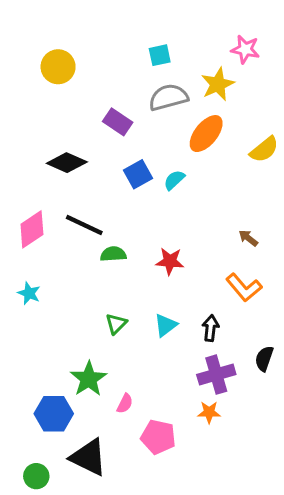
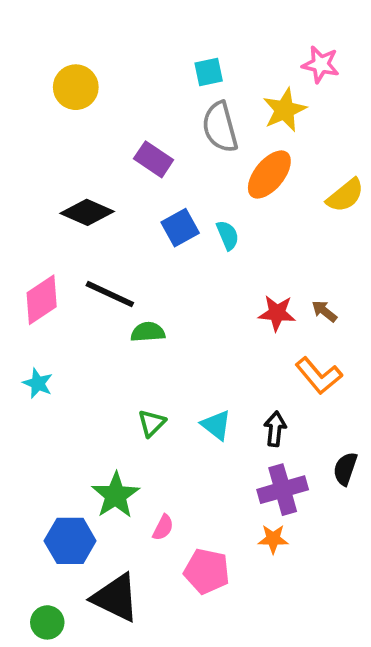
gray semicircle: (168, 97) -> (220, 127), turned -90
cyan semicircle: (174, 180) -> (228, 235), turned 110
red star: (170, 261) -> (277, 313), moved
cyan triangle: (165, 325) -> (216, 425), turned -45

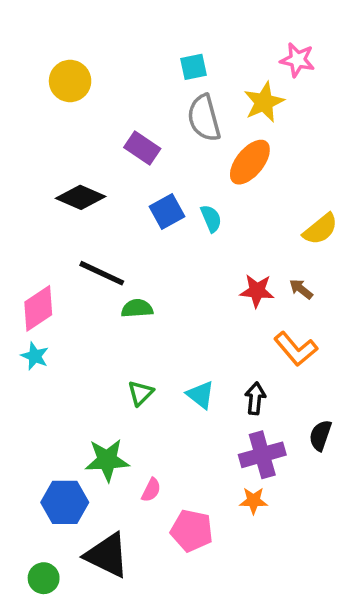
yellow semicircle: (345, 195) -> (320, 229), moved
pink diamond: (42, 300) -> (38, 308), moved
green star: (116, 495) -> (107, 460), turned 30

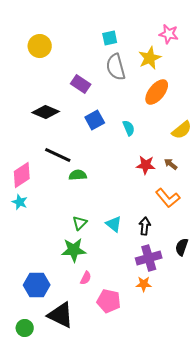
orange ellipse: (250, 162) -> (157, 92), moved
cyan semicircle: (211, 219) -> (129, 128), moved
green star: (107, 460) -> (74, 250), moved

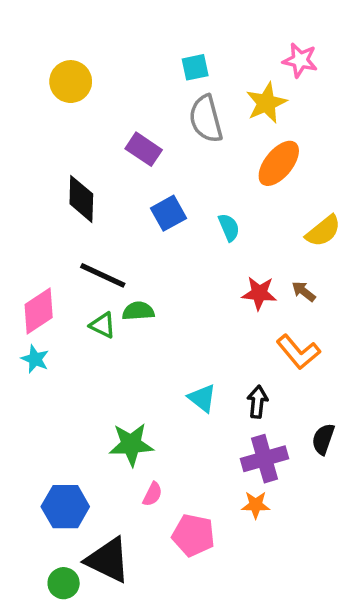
black diamond: (46, 112) -> (81, 199), turned 68
green triangle: (80, 223) -> (103, 325), moved, turned -49
green circle: (25, 328) -> (64, 583), moved

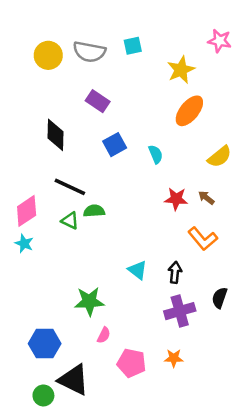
pink star: (300, 60) -> (220, 41), moved
gray semicircle: (206, 119) -> (89, 52), moved, turned -64
orange star: (256, 505) -> (174, 358), moved

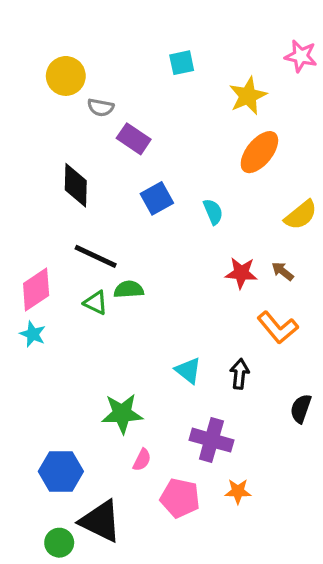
gray semicircle: (89, 52) -> (101, 107), moved, size x0.6
purple cross: (180, 311) -> (211, 440), moved, turned 32

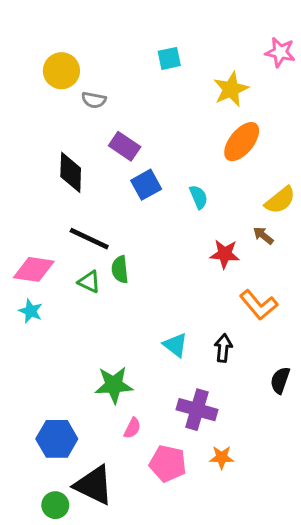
purple rectangle: (134, 139) -> (125, 146), moved
brown arrow: (283, 271) -> (263, 236), moved
pink diamond: (36, 289) -> (34, 269), turned 42
green semicircle: (129, 289) -> (120, 269), turned -92

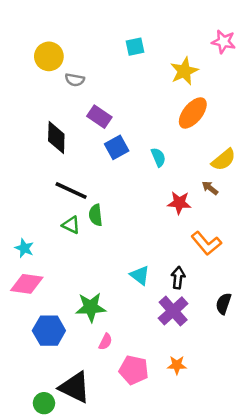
pink diamond: (34, 269) -> (27, 284), moved
purple cross: (197, 410) -> (173, 311), moved, turned 32
blue hexagon: (57, 439) -> (49, 331), moved

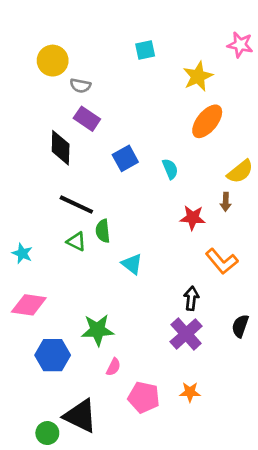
purple rectangle: (99, 117) -> (87, 119), moved
brown arrow: (210, 188) -> (226, 202), turned -126
cyan star: (24, 248) -> (22, 253), moved
cyan triangle: (140, 275) -> (132, 264), moved

